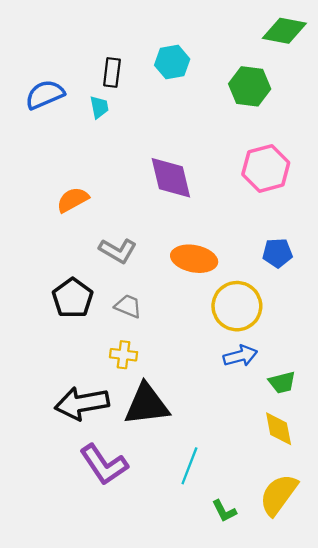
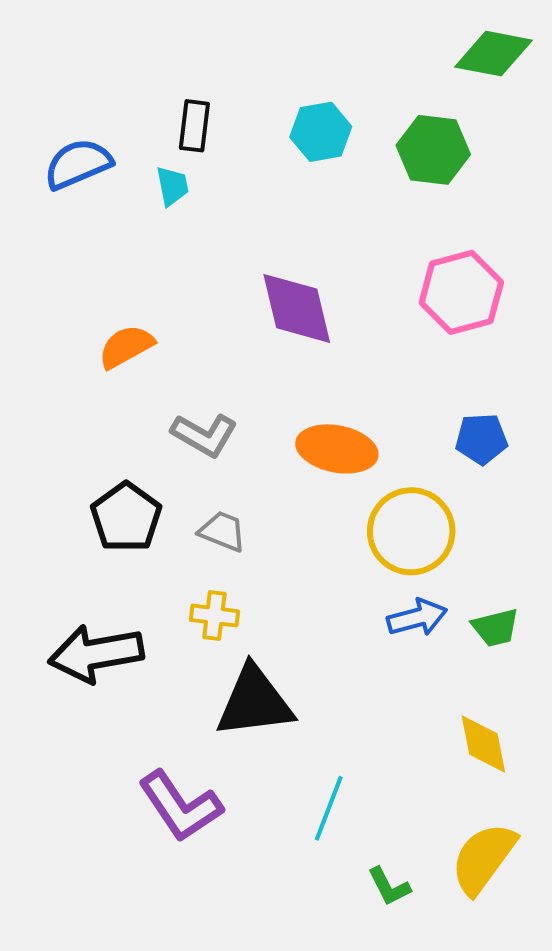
cyan hexagon: (172, 62) -> (321, 132), moved
green trapezoid: (282, 382) -> (495, 628), moved
black arrow: (82, 403) -> (96, 654), moved

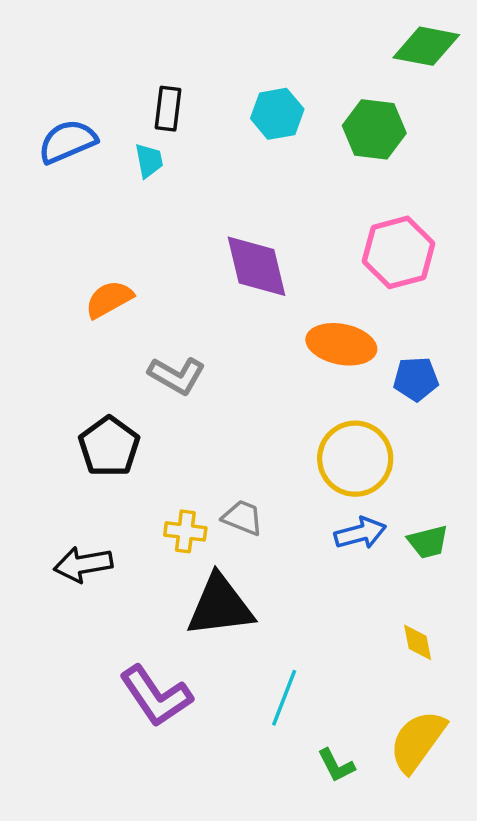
orange ellipse: (337, 449) -> (341, 344), moved
gray trapezoid: (222, 531) -> (243, 518), moved
black arrow: (96, 654) -> (83, 564), size x0.7
yellow diamond: (483, 744) -> (418, 642), size x0.7

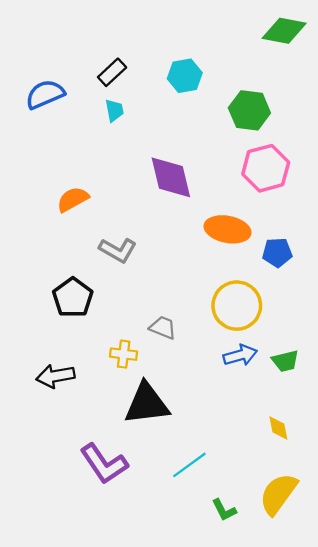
black rectangle: (168, 109) -> (112, 72), turned 40
green hexagon: (374, 129) -> (249, 110), moved
cyan trapezoid: (149, 161) -> (114, 110), moved
gray trapezoid: (243, 518) -> (163, 328), moved
cyan line: (284, 698) -> (189, 465), turned 33

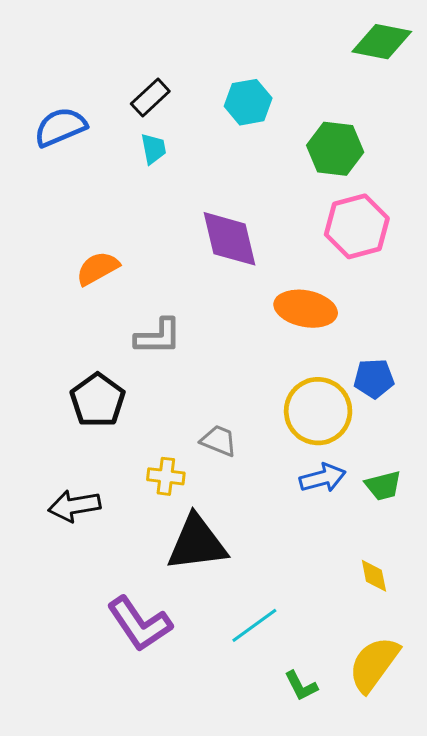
gray L-shape: (118, 250) -> (158, 337), turned -30
blue pentagon: (277, 252) -> (374, 379), moved

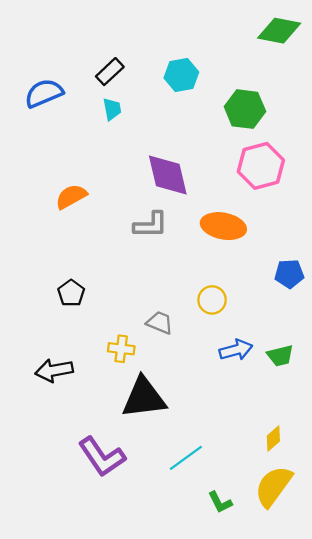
gray L-shape: (158, 337) -> (151, 225), moved
blue pentagon: (374, 379) -> (289, 274), moved
black pentagon: (98, 400) -> (71, 293), size x0.7
yellow circle: (318, 411) -> (212, 300), moved, size x0.6
yellow diamond: (374, 576) -> (273, 439), moved, turned 60

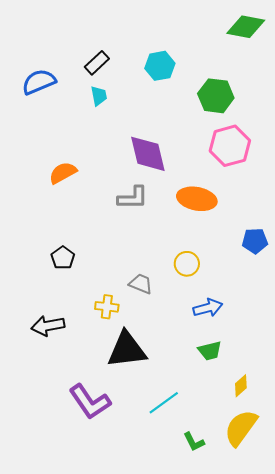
green trapezoid: (280, 356) -> (210, 351), moved

